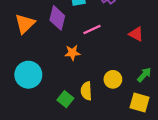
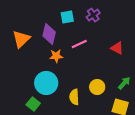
orange star: (72, 53) -> (56, 56), moved
cyan circle: (28, 75) -> (46, 83), moved
green square: (65, 99) -> (33, 104), moved

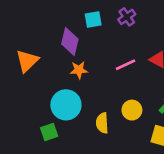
orange triangle: (21, 39) -> (27, 61), moved
pink line: (79, 44) -> (125, 65), moved
green square: (33, 104) -> (49, 132), turned 32

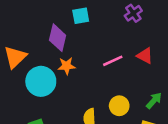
purple cross: (127, 17) -> (133, 13), moved
cyan circle: (66, 105) -> (41, 81), moved

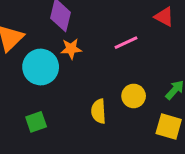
red triangle: (145, 56) -> (164, 17), moved

